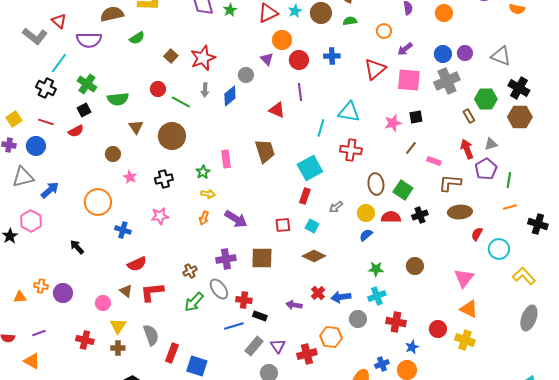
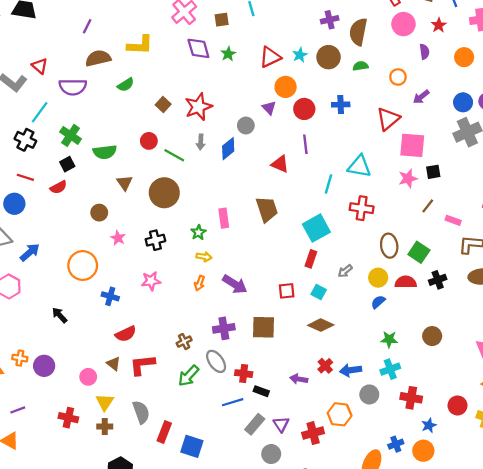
pink square: (409, 80) -> (412, 145), moved

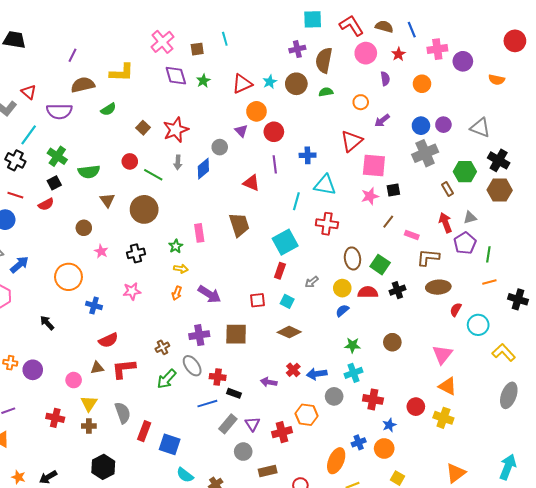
blue cross: (341, 105) -> (308, 155), moved
brown triangle: (114, 364) -> (97, 368), turned -48

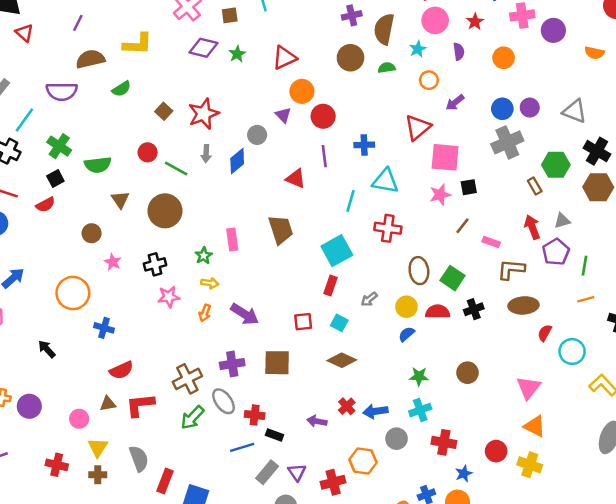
purple diamond: (176, 76) -> (204, 48), turned -60
cyan star: (270, 82) -> (418, 49), moved
red triangle: (29, 92) -> (24, 33), moved
pink star: (132, 291) -> (169, 297), moved
brown cross: (162, 347) -> (187, 379), size x1.6

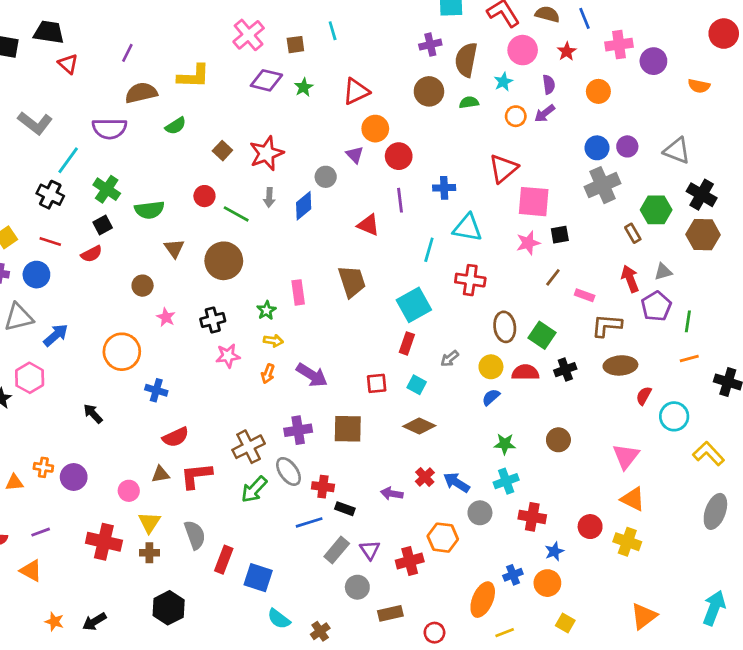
purple arrow: (455, 103) -> (545, 113), moved
blue arrow: (375, 411) -> (457, 483), turned 40
red cross: (57, 465) -> (104, 542), size x1.4

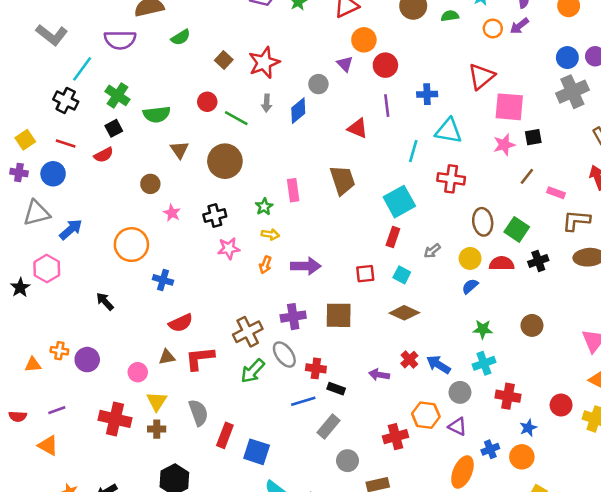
purple arrow: (312, 375) -> (306, 266), turned -32
purple triangle: (370, 550) -> (457, 427), moved, turned -30

